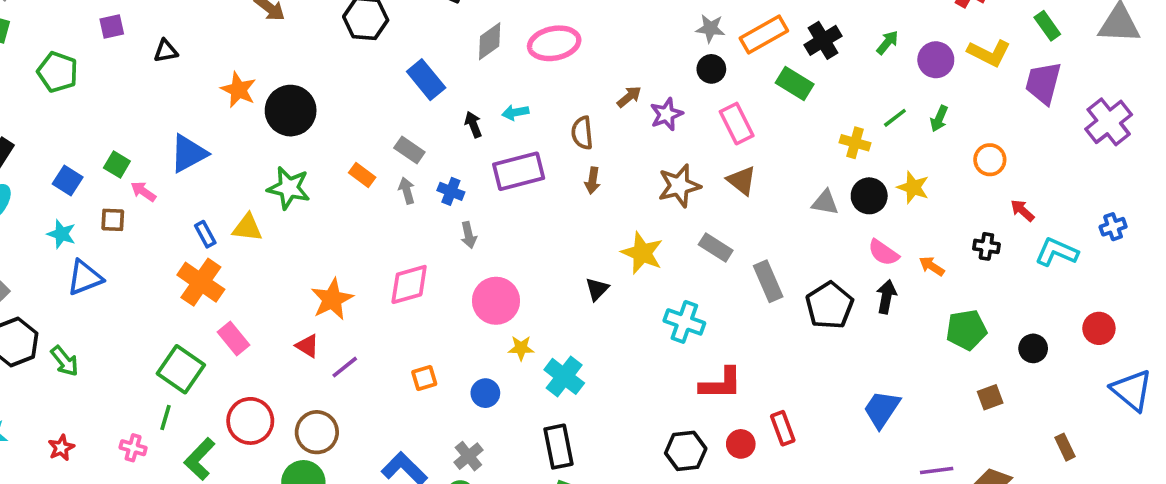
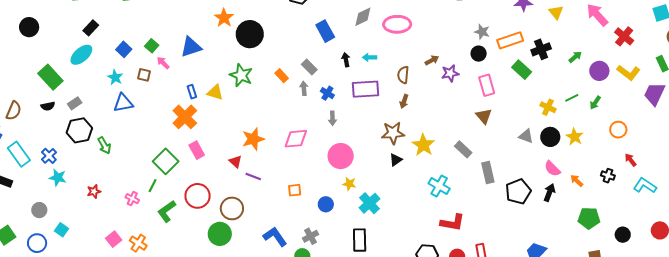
brown star: (679, 186) -> (393, 133), moved
purple line: (345, 367) -> (253, 176), turned 49

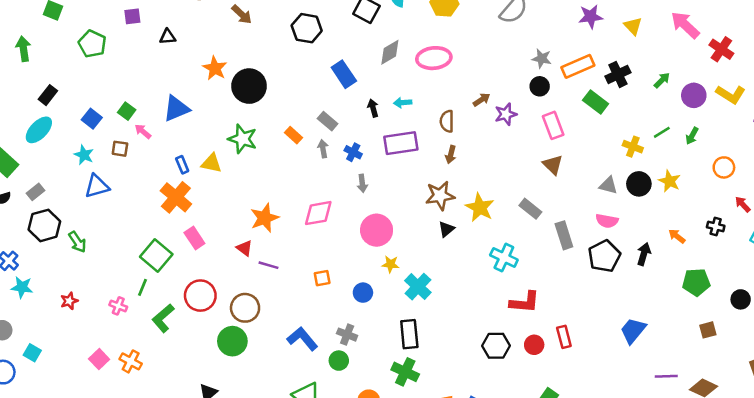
pink semicircle: (552, 169) -> (607, 221), moved, turned -30
gray cross: (311, 236) -> (347, 335), turned -35

